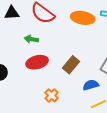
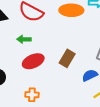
orange cross: (52, 95) -> (32, 95), moved, turned -32

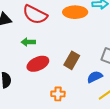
orange cross: (32, 95) -> (58, 94), moved

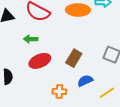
blue semicircle: (95, 77) -> (85, 81), moved

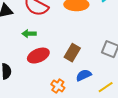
orange cross: (59, 91) -> (58, 86), turned 32

